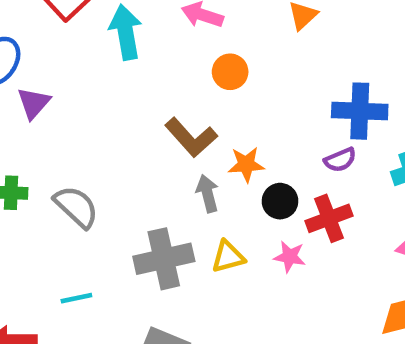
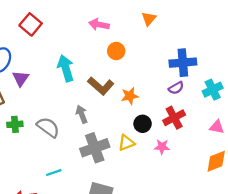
cyan arrow: (126, 32) -> (66, 68), moved
gray arrow: (207, 193) -> (82, 114), moved
black circle: (280, 201) -> (143, 124), moved
pink star: (290, 257) -> (162, 147), moved

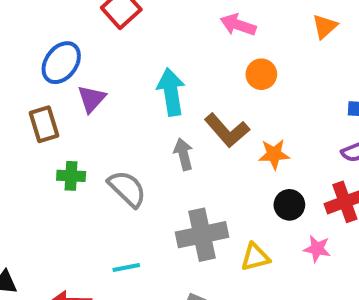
gray arrow: (82, 114) -> (183, 154), moved
yellow triangle: (126, 143) -> (255, 257), moved

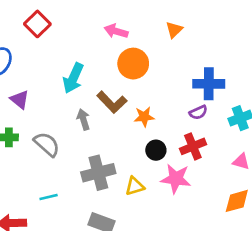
orange circle: (261, 74) -> (133, 64), size x1.5
cyan arrow: (171, 92) -> (73, 78), turned -144
purple triangle: (92, 99) -> (20, 100), moved, turned -30
pink star: (317, 249) -> (176, 179), size x1.6

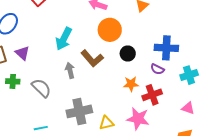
purple semicircle: (198, 112) -> (157, 69), turned 48
orange star: (144, 117) -> (131, 84), moved
black circle: (156, 150) -> (128, 54), moved

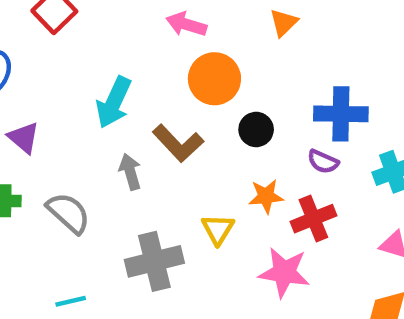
yellow triangle: (106, 123) -> (218, 229), moved, turned -42

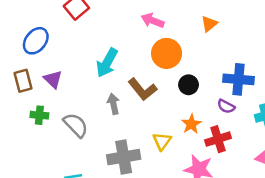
orange star: (266, 196) -> (191, 124), turned -30

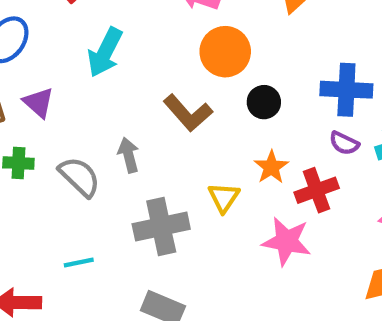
cyan arrow: (107, 63) -> (105, 52), moved
gray arrow: (113, 104) -> (129, 155), moved
purple semicircle: (226, 106) -> (344, 143), moved

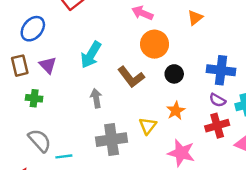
cyan arrow: (105, 52) -> (91, 55), moved
gray semicircle: (80, 177) -> (40, 140), moved
red cross: (317, 190) -> (217, 126), moved

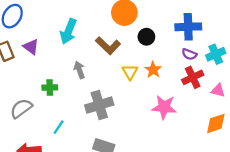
green cross: (34, 98) -> (50, 88), moved
yellow triangle: (148, 126) -> (130, 72), moved
gray semicircle: (40, 140) -> (21, 108), moved, turned -75
cyan line: (64, 156) -> (59, 127), turned -40

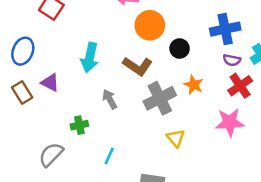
yellow triangle: (130, 72) -> (176, 138), moved
gray cross: (99, 105) -> (160, 98), moved
pink star: (164, 107) -> (230, 122), moved
cyan line: (59, 127) -> (109, 156), moved

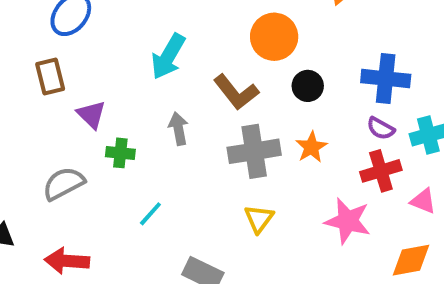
purple triangle: (50, 82) -> (91, 115), moved

